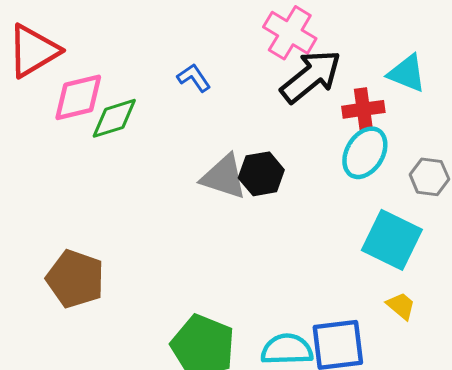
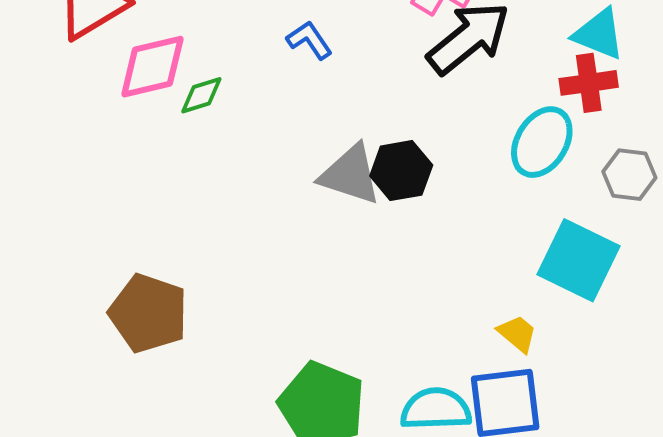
red cross: (363, 109) -> (589, 83), moved
green diamond: (114, 118) -> (201, 95), size x0.7
yellow trapezoid: (401, 306) -> (517, 334), moved

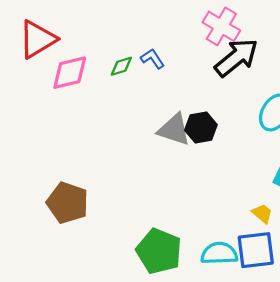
green diamond: (201, 95) -> (121, 66), moved

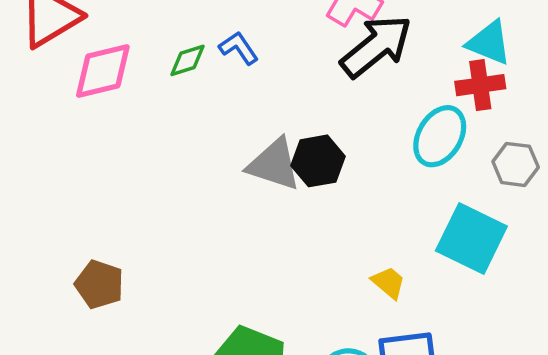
brown pentagon: (68, 203) -> (99, 284), size x0.7
yellow trapezoid: (262, 214) -> (389, 283), moved

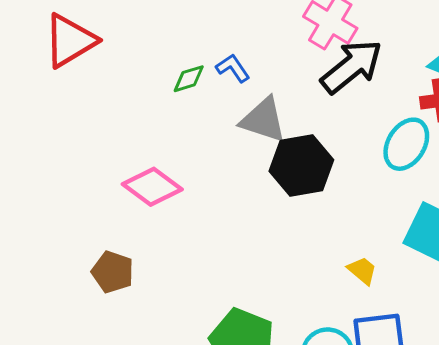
pink diamond: (103, 71) -> (152, 187), moved, turned 50
black hexagon: (318, 161) -> (301, 165), size x1.4
gray triangle: (274, 164) -> (263, 120), moved

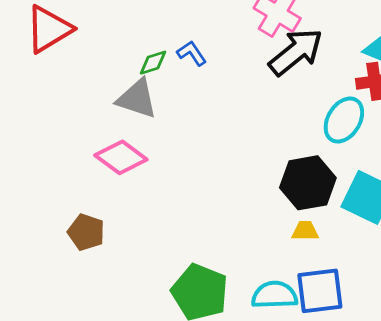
gray triangle: (263, 120) -> (137, 99), moved
black hexagon: (301, 165) -> (308, 183), moved
yellow trapezoid: (362, 270) -> (305, 231), turned -40

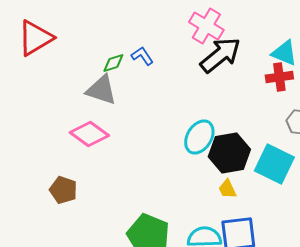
cyan ellipse: (344, 120) -> (199, 137), moved
yellow trapezoid: (305, 231) -> (227, 189), turned -115

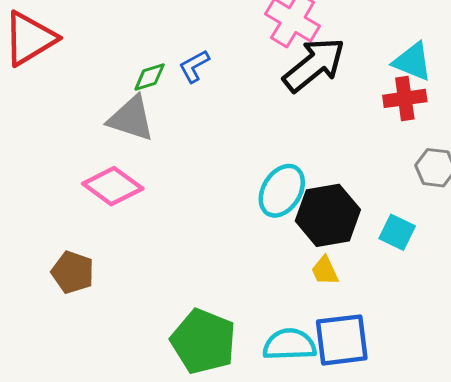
blue L-shape: (142, 56) -> (194, 66), turned -85
cyan square: (274, 164) -> (397, 232), size x0.6

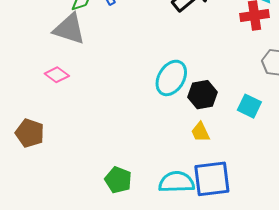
pink diamond: (113, 186) -> (57, 75), size x0.6
black hexagon: (328, 215) -> (203, 95), size x0.7
green pentagon: (203, 341) -> (118, 180), size x0.6

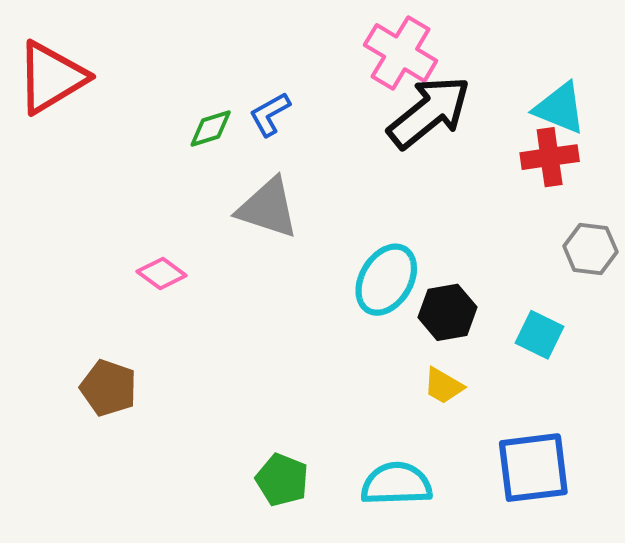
gray triangle: (69, 29) -> (268, 208), moved
yellow trapezoid: (200, 132) -> (443, 386), turned -35
blue square: (212, 179) -> (533, 468), moved

